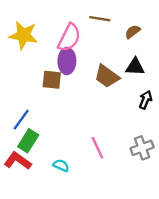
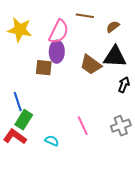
black triangle: (135, 67) -> (115, 57), size x1.4
blue line: (21, 120) -> (18, 102), turned -54

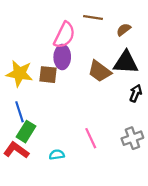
yellow star: (20, 30) -> (19, 73), moved
cyan semicircle: (52, 141) -> (57, 155), turned -32

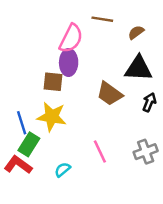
brown trapezoid: (100, 71) -> (110, 94), moved
yellow star: (19, 73) -> (52, 117), moved
cyan semicircle: (57, 155) -> (63, 170), turned -32

